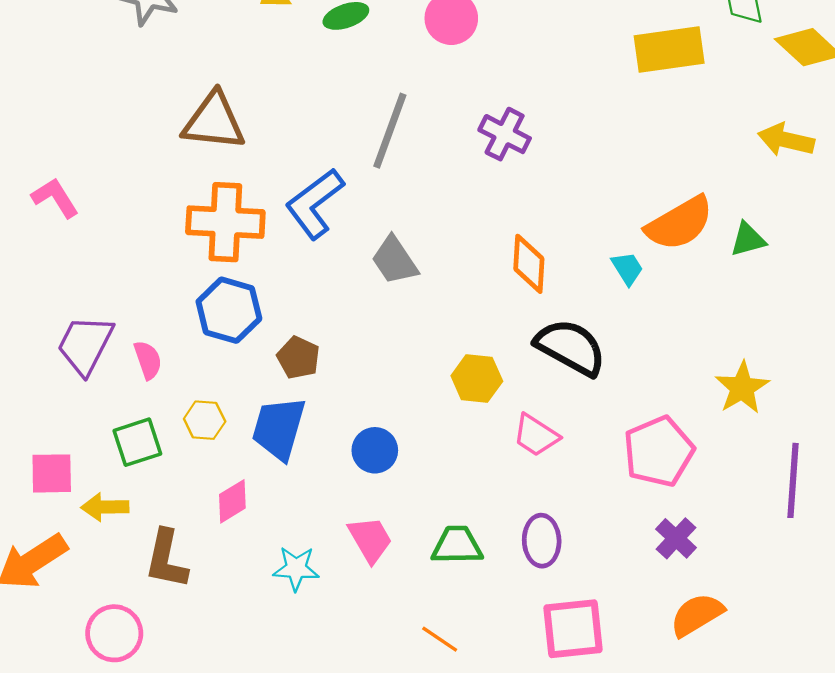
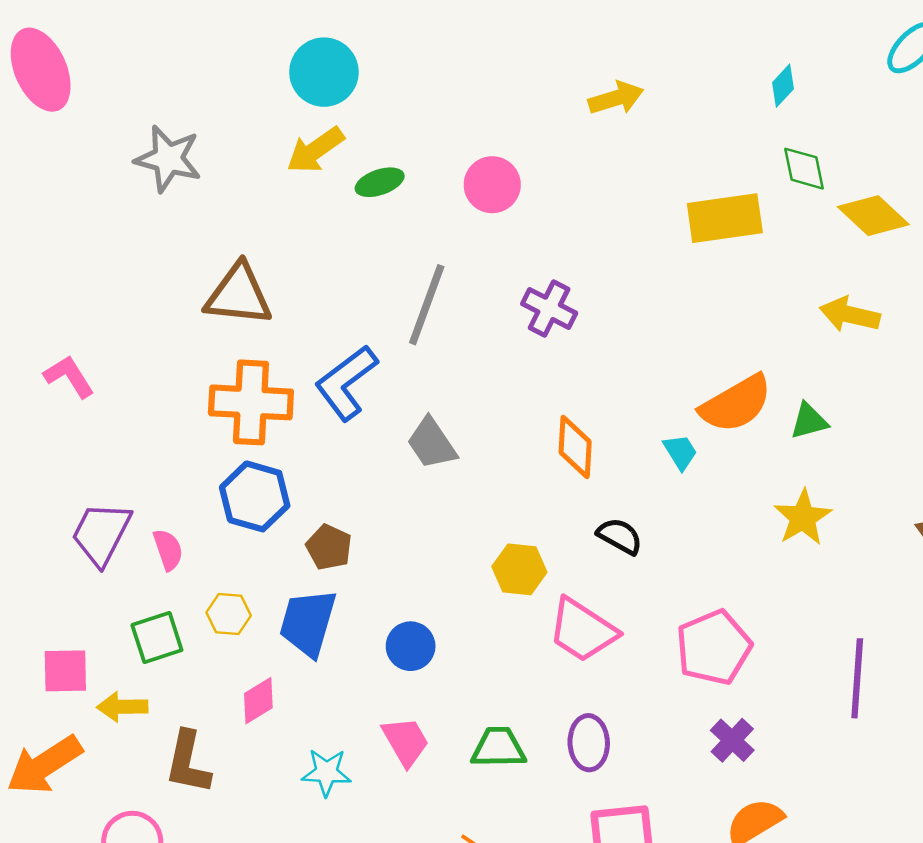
black semicircle: (571, 347) -> (620, 536), size x0.6
yellow star: (742, 388) -> (803, 518), moved
pink trapezoid: (536, 435) -> (583, 630), size x1.4

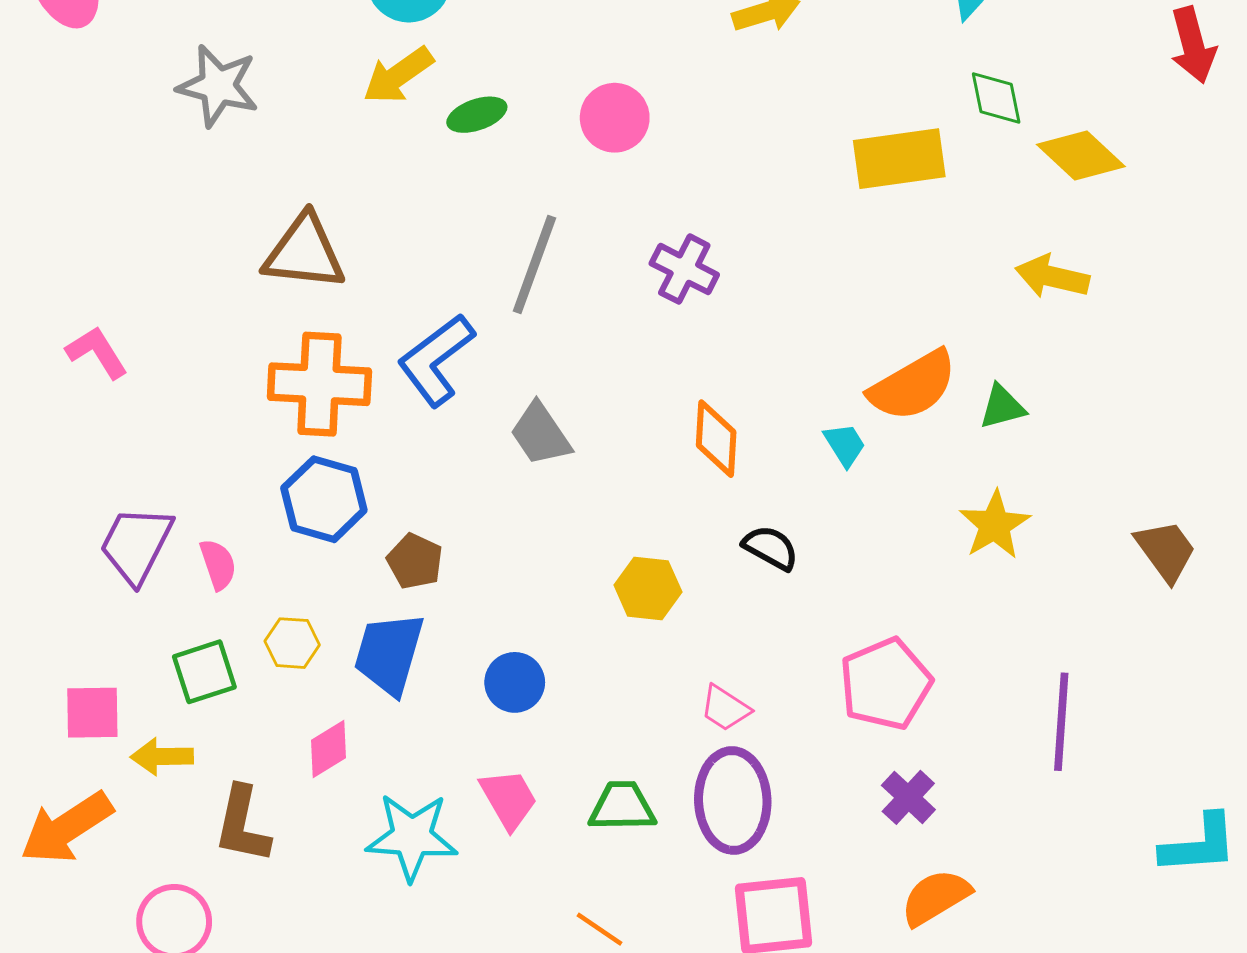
pink trapezoid: (583, 630) -> (725, 708), moved, size x0.6
purple ellipse: (589, 743) -> (733, 800), size x1.5
cyan star: (326, 772) -> (412, 837), size x1.5

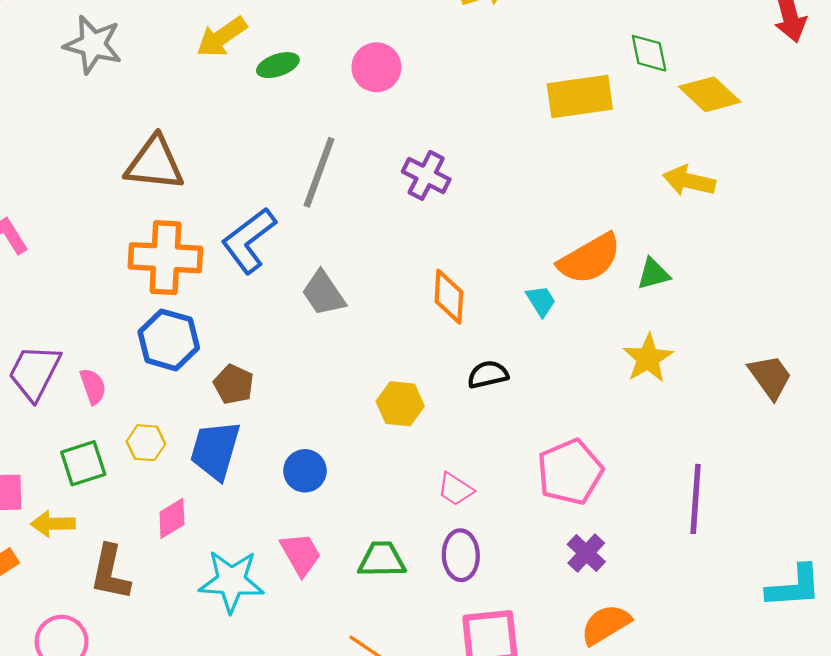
black semicircle: (771, 548) -> (488, 375), turned -42
purple ellipse: (733, 800) -> (461, 555), size x0.7

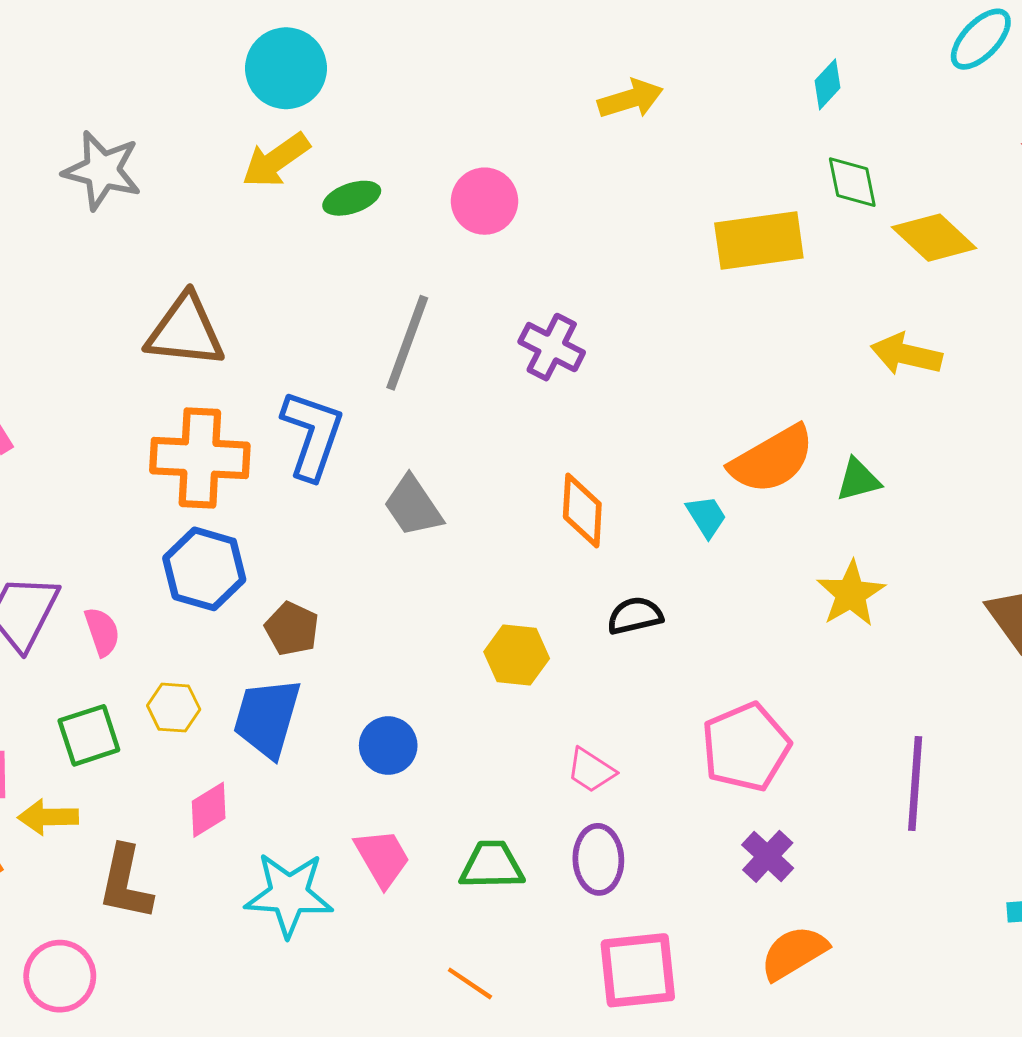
blue L-shape: (249, 240) -> (312, 435), turned 146

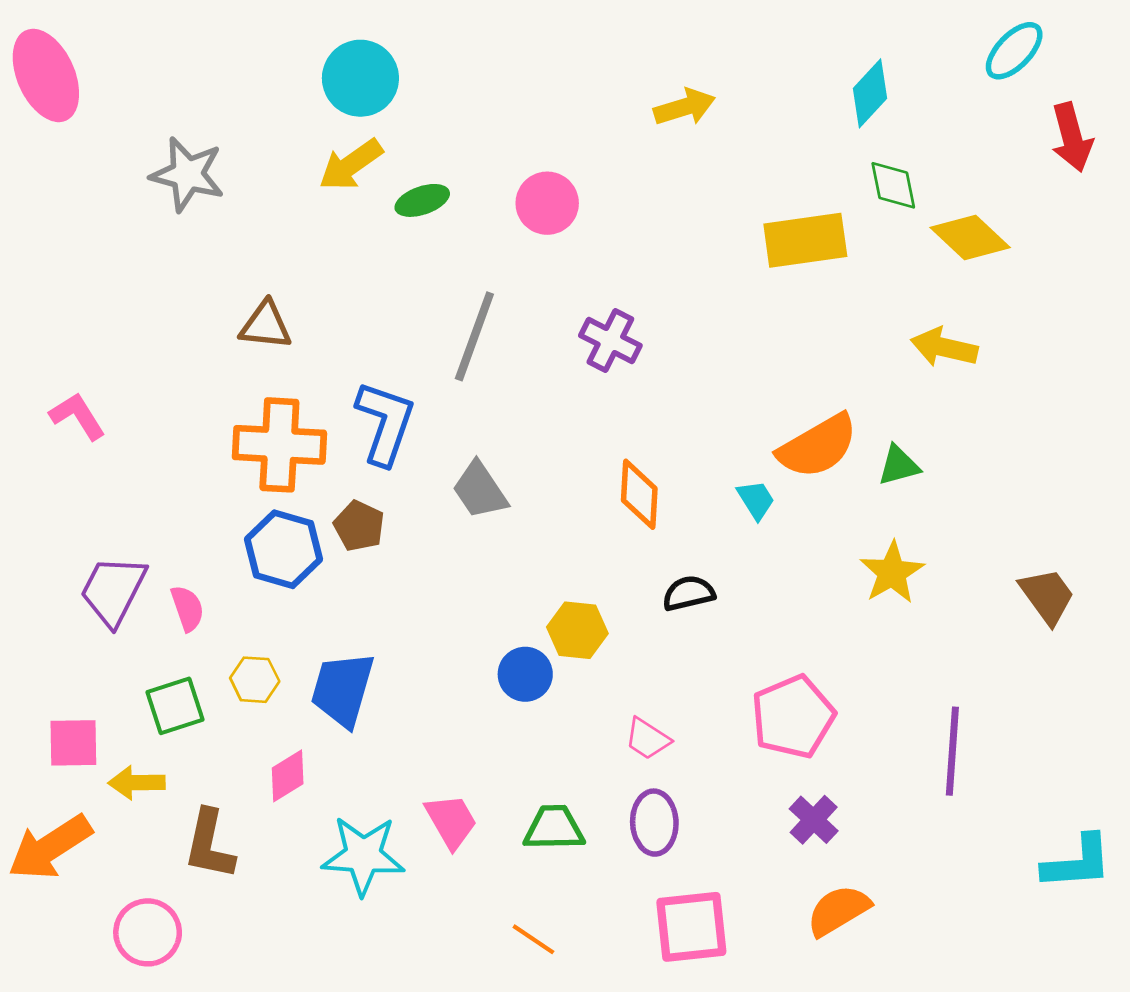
cyan diamond: (828, 84) -> (870, 93), size x1.4
brown triangle: (185, 331) -> (266, 325), size x0.7
brown pentagon: (292, 629) -> (359, 526), moved
blue circle: (388, 746) -> (525, 674), moved

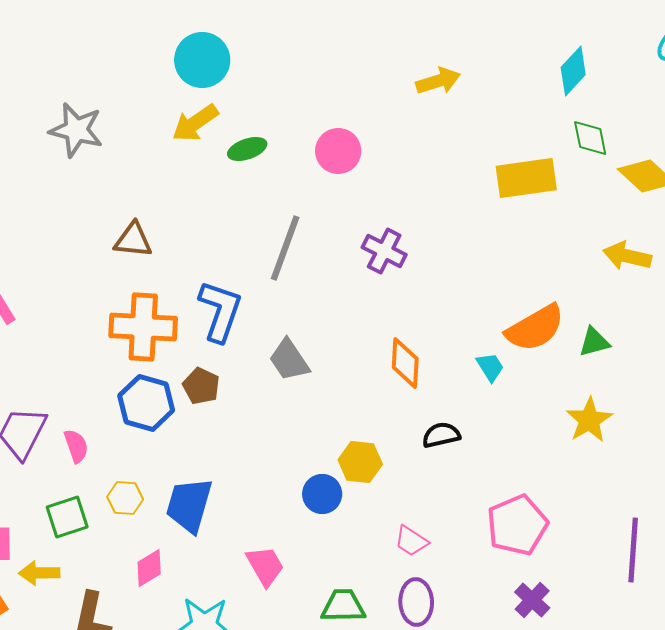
pink trapezoid: (451, 821) -> (265, 566), moved

